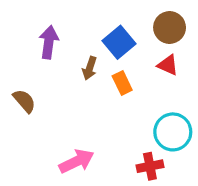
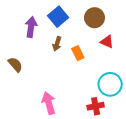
brown circle: (170, 27) -> (94, 18), moved
blue square: (119, 42) -> (58, 17), moved
pink arrow: (77, 161) -> (49, 103), turned -80

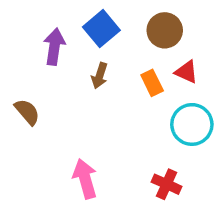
orange rectangle: (78, 53) -> (152, 83), moved
cyan circle: (110, 84) -> (192, 124), moved
red cross: (96, 106) -> (167, 184), turned 35

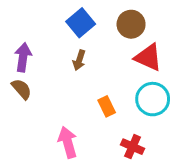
purple arrow: (54, 47) -> (23, 57), moved
red triangle: (186, 72) -> (148, 57), size x1.5
orange rectangle: (152, 83) -> (107, 106), moved

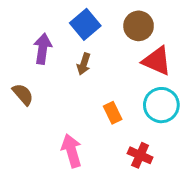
purple arrow: (23, 57) -> (43, 49), moved

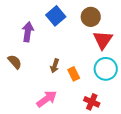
red triangle: (157, 61) -> (103, 40), turned 40
brown arrow: (84, 64) -> (55, 66), moved
pink arrow: (72, 151) -> (47, 99), turned 70

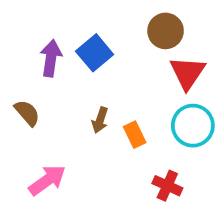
blue square: (56, 16) -> (95, 53), moved
pink arrow: (47, 99) -> (47, 180), moved

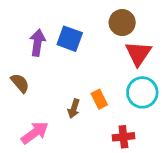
blue square: (95, 53) -> (70, 39), turned -30
brown arrow: (100, 120) -> (74, 109), moved
red cross: (167, 186) -> (123, 137), turned -30

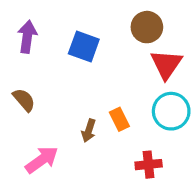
purple arrow: (37, 43) -> (27, 37), moved

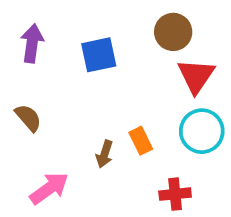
blue square: (84, 46) -> (99, 55), turned -32

